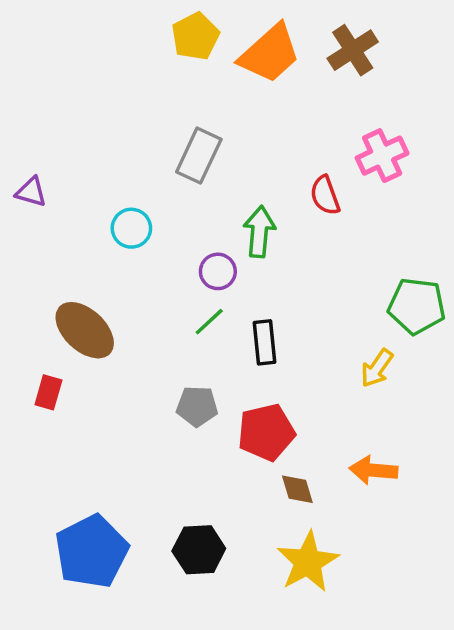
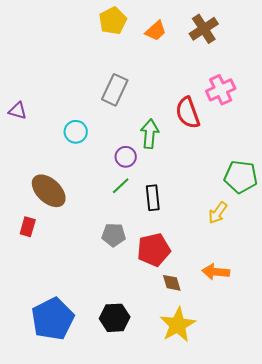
orange trapezoid: (270, 54) -> (156, 31), size x0.6
red semicircle: (325, 195) -> (188, 113), size x1.4

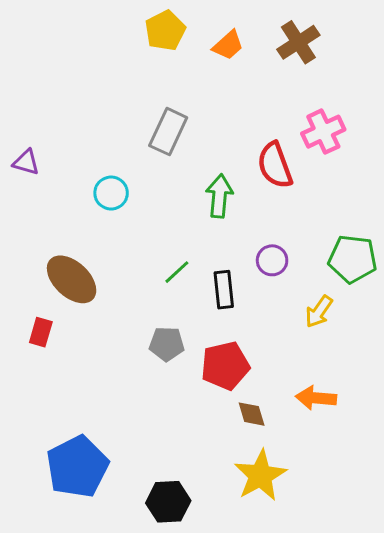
purple circle: (126, 157) -> (272, 260), moved
black hexagon: (115, 318) -> (168, 502), moved

